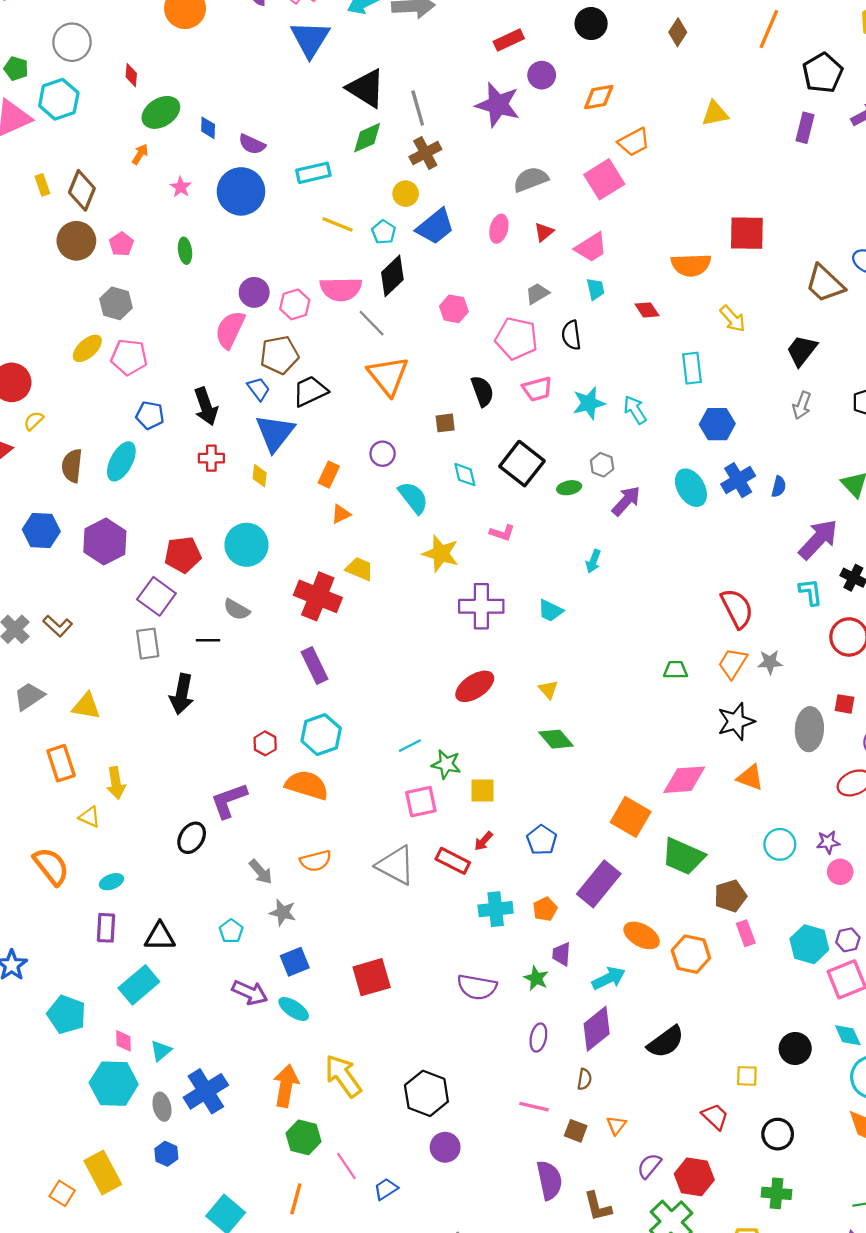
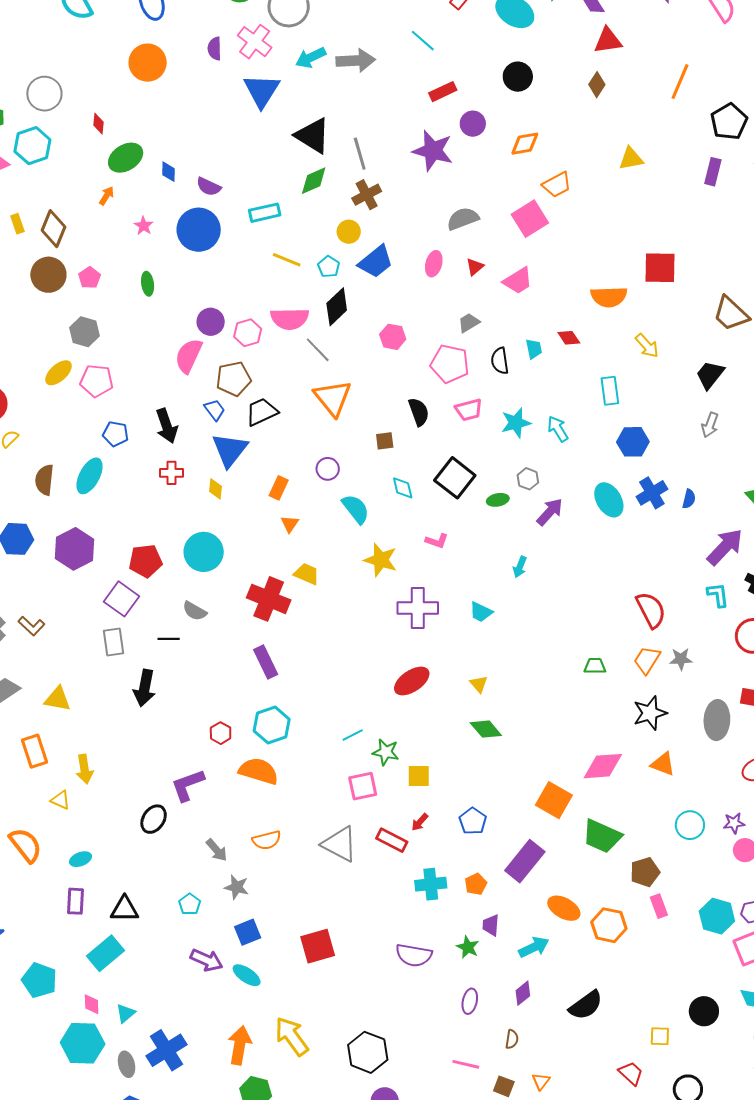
cyan trapezoid: (595, 289) -> (534, 349), moved
orange triangle: (341, 514) -> (290, 524), turned -30
purple diamond: (597, 1029) -> (523, 993), size x0.6

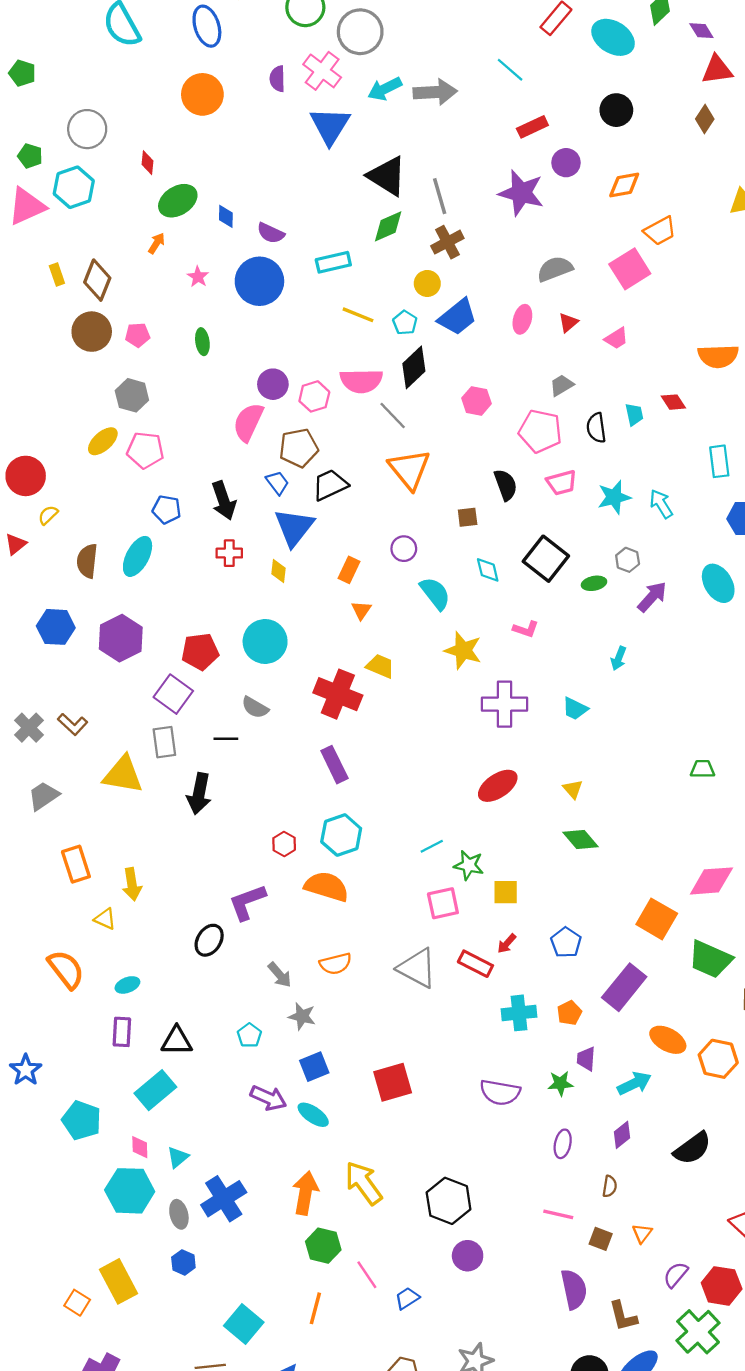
pink pentagon: (90, 278) -> (138, 335), turned 30
pink trapezoid: (518, 281) -> (616, 338), size x0.7
yellow triangle: (57, 699) -> (123, 775), moved, size x1.4
green star: (468, 947) -> (560, 1083), turned -30

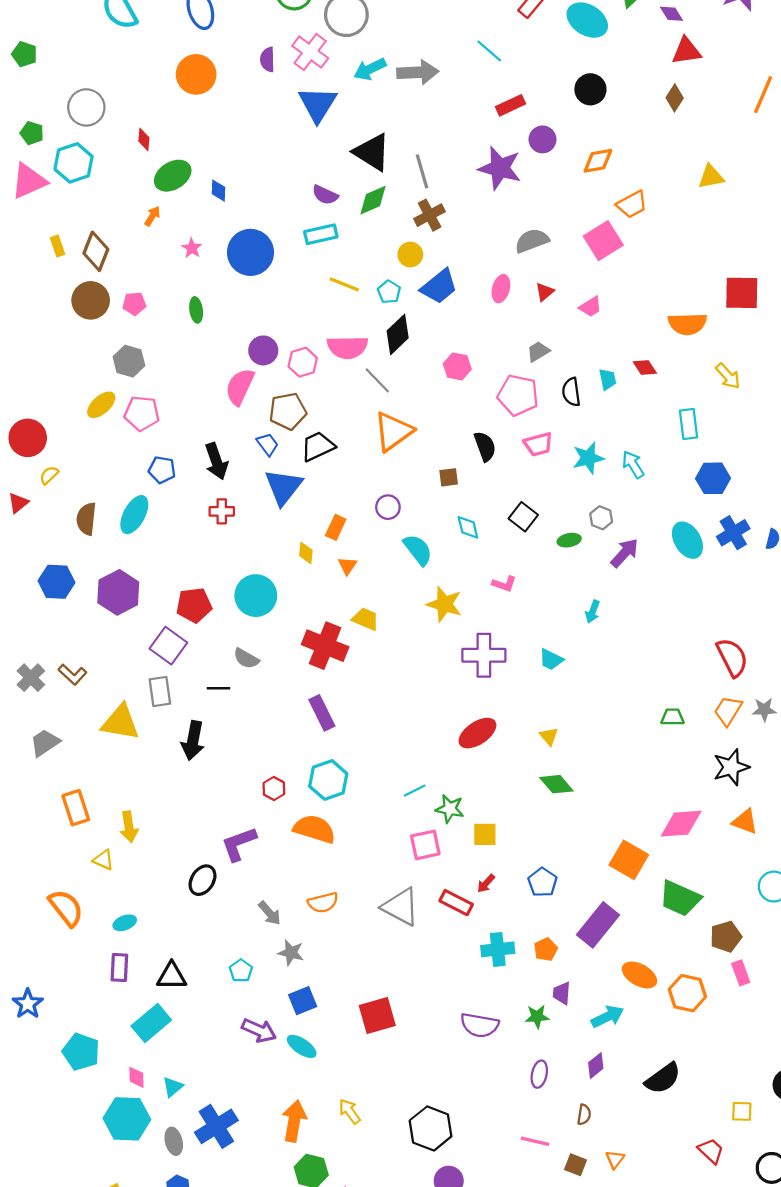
purple semicircle: (271, 233) -> (325, 195), moved
orange triangle: (409, 469) -> (393, 431), turned 33
black square: (546, 559) -> (523, 517), size x0.7
yellow diamond: (278, 571) -> (306, 553), moved
yellow arrow: (364, 1183) -> (350, 1111), size x0.6

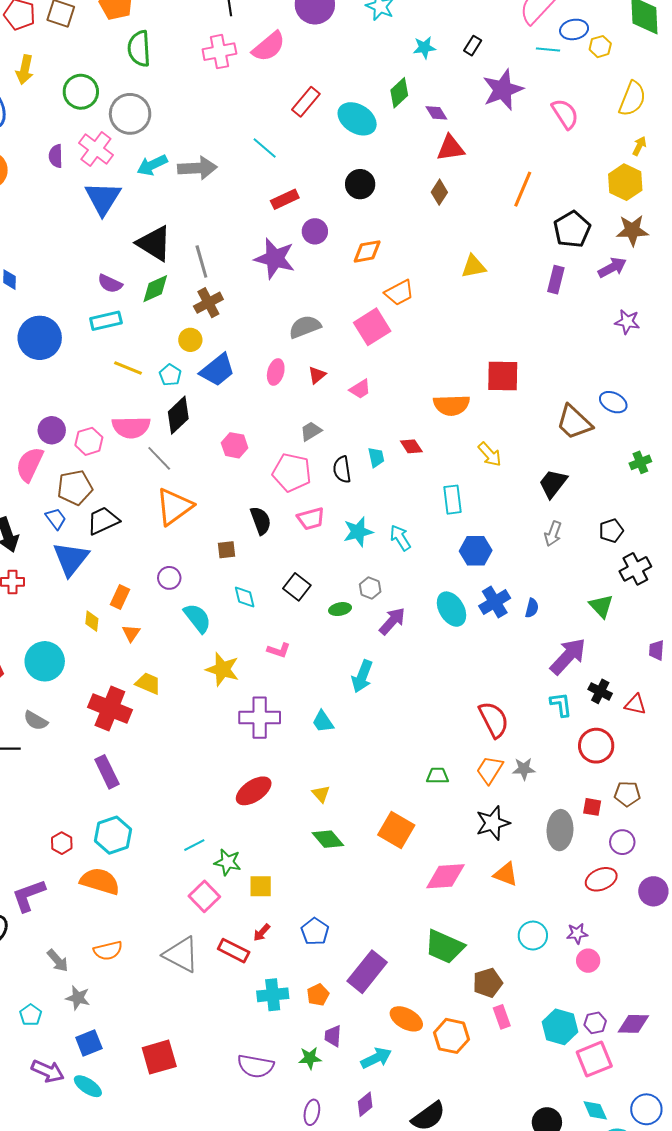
cyan arrow: (593, 612) -> (362, 676), size x1.5
cyan trapezoid: (551, 660) -> (323, 722), turned 30
pink square: (425, 845) -> (204, 896), turned -32
orange square: (629, 860) -> (396, 830), moved

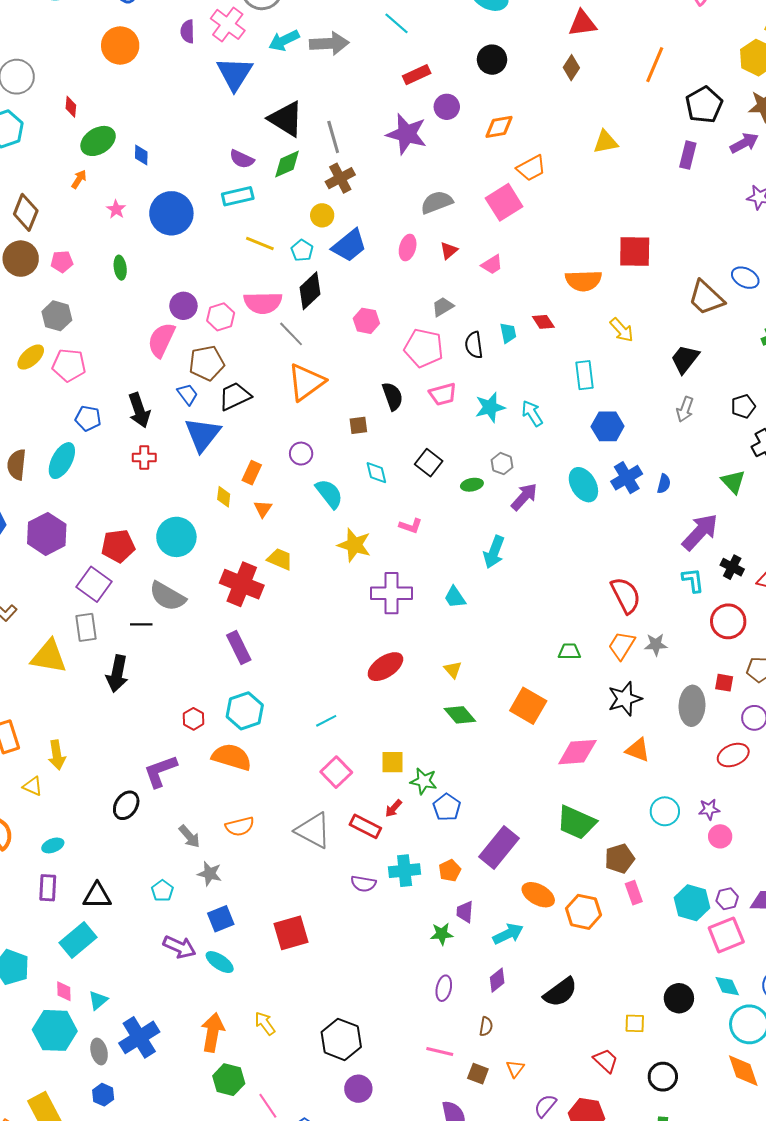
gray semicircle: (36, 721) -> (167, 596), size x1.5
green star: (228, 862) -> (424, 781), moved
purple semicircle: (256, 1066) -> (363, 884), moved, size x0.7

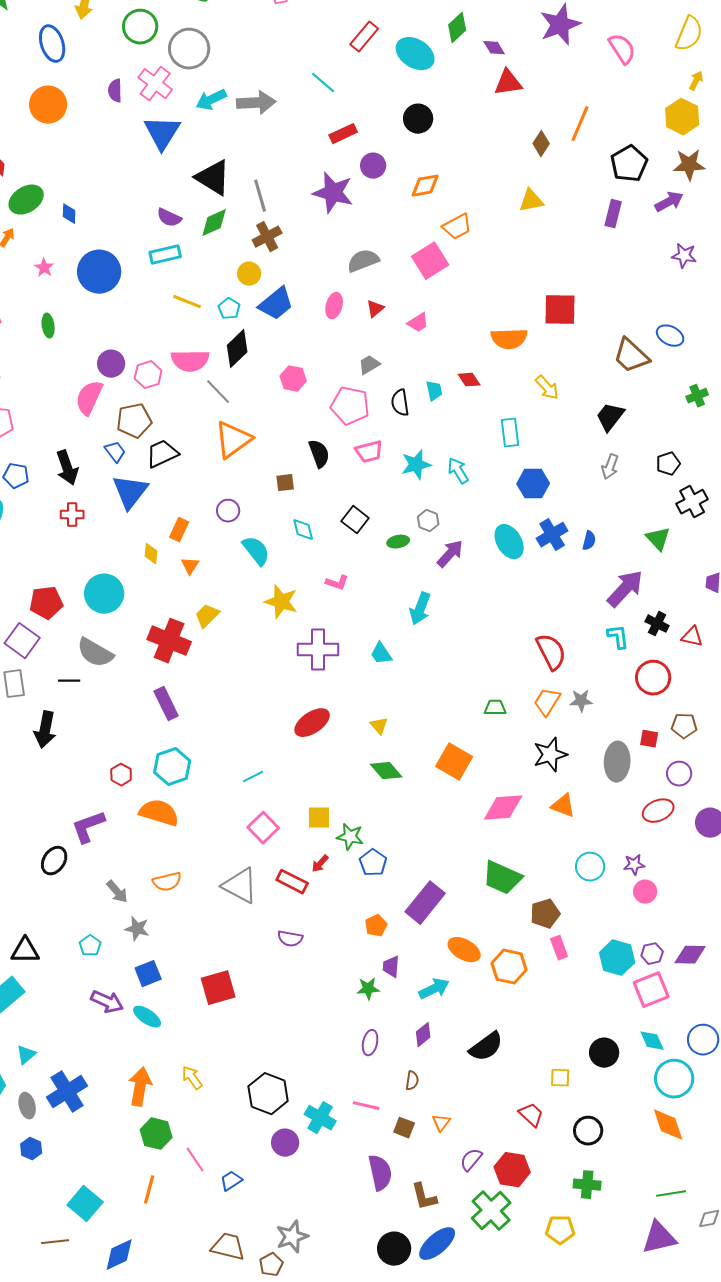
brown diamond: (571, 68) -> (541, 144), moved
yellow trapezoid: (280, 559) -> (207, 616), turned -68
cyan cross: (405, 871) -> (320, 1118), moved, turned 36

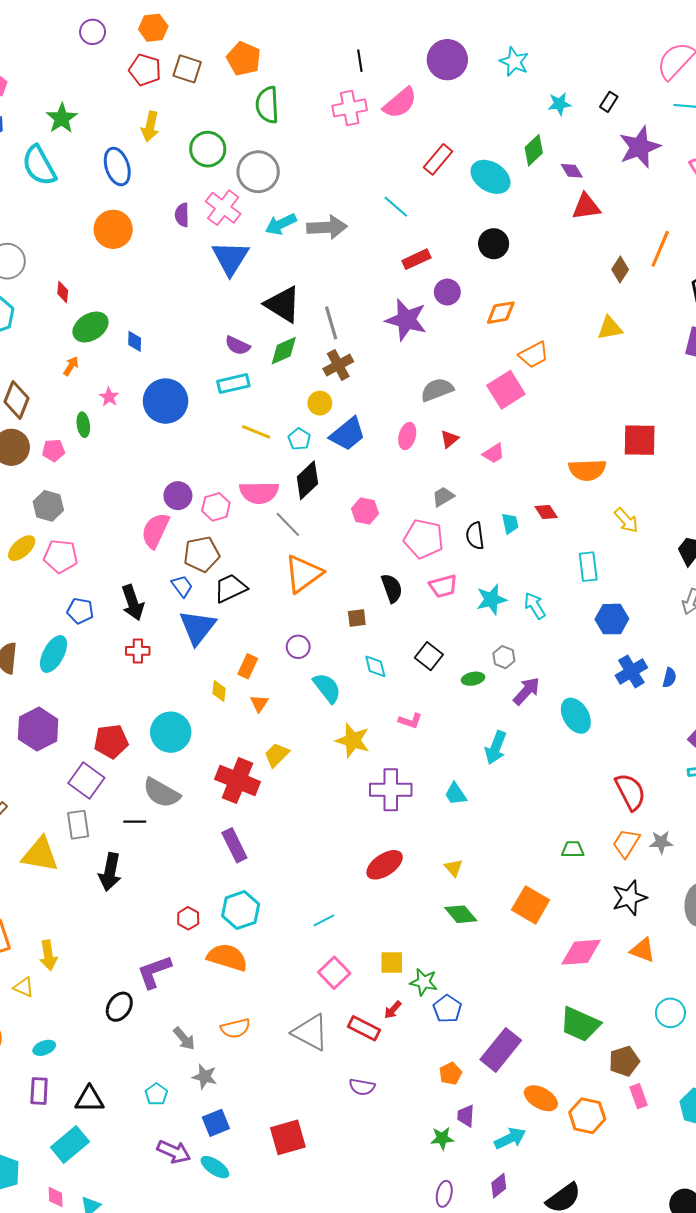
green ellipse: (48, 326) -> (83, 425), moved
cyan ellipse: (509, 542) -> (576, 716), moved

